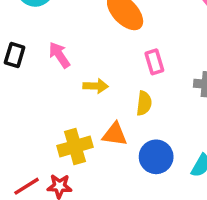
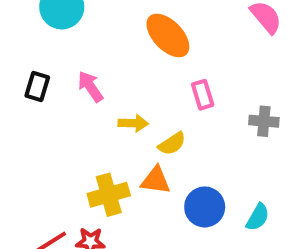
yellow semicircle: (144, 103) -> (172, 144), moved, turned 50

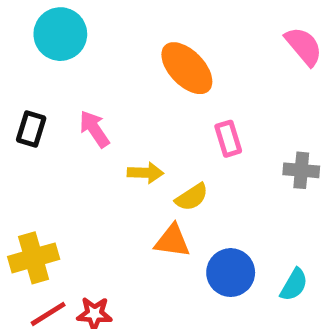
yellow cross: (109, 195) -> (34, 258), moved

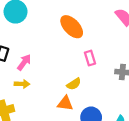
pink arrow: (94, 129) -> (24, 62), moved, turned 70
yellow arrow: (145, 173) -> (22, 84), moved

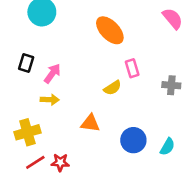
yellow semicircle: (74, 84) -> (112, 88), moved
orange triangle: (65, 103) -> (90, 123), moved

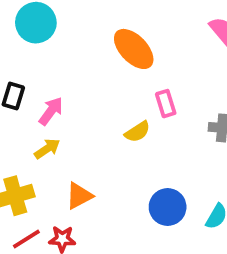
yellow arrow: (50, 100) -> (47, 149), turned -36
orange triangle: (90, 123) -> (79, 196), moved, turned -36

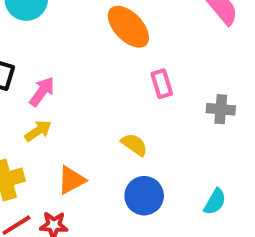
yellow semicircle: (137, 132) -> (134, 145), moved, turned -112
blue circle: (168, 207) -> (144, 196), moved

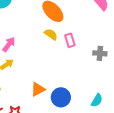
yellow semicircle: (134, 145) -> (51, 34), moved
orange triangle: (71, 180) -> (38, 89), moved

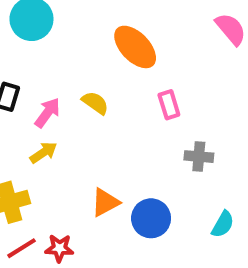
yellow semicircle: (51, 34) -> (95, 103), moved
gray cross: (100, 53) -> (199, 157), moved

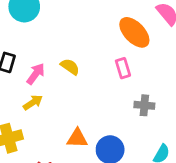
orange ellipse: (135, 47) -> (134, 32), moved
orange triangle: (105, 202) -> (77, 138), turned 30

